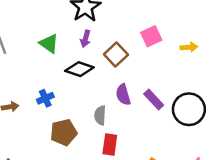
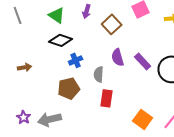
black diamond: (79, 69) -> (61, 40), moved
blue cross: (45, 98) -> (76, 60), moved

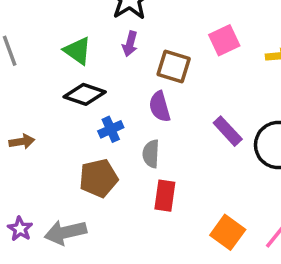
brown square: (112, 24) -> (174, 66), turned -30
purple semicircle: (118, 57) -> (160, 107), moved

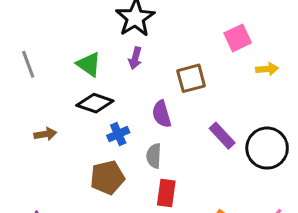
pink square: (224, 40) -> (238, 38), moved
brown square: (174, 66) -> (191, 78), moved, turned -32
brown arrow: (22, 142) -> (45, 134), moved

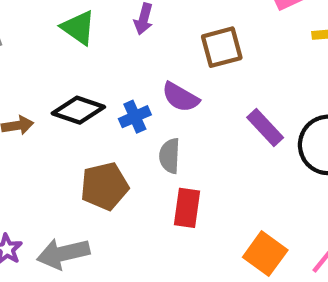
black diamond: (95, 103) -> (78, 110), moved
purple semicircle: (162, 114) -> (180, 97), turned -44
blue cross: (118, 134) -> (135, 117), moved

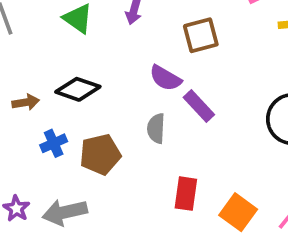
blue cross: (135, 117) -> (54, 143), moved
purple rectangle: (265, 128) -> (199, 106), moved
red rectangle: (187, 208) -> (186, 194), moved

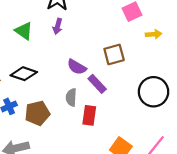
brown square: (201, 35) -> (114, 55), moved
red rectangle: (186, 194) -> (89, 115), moved

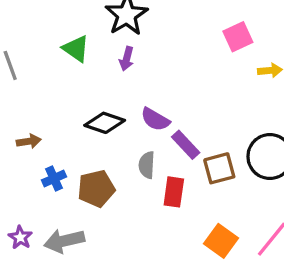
green triangle: (24, 31) -> (76, 49), moved
brown square: (114, 55) -> (219, 168), moved
black diamond: (24, 74) -> (105, 123), moved

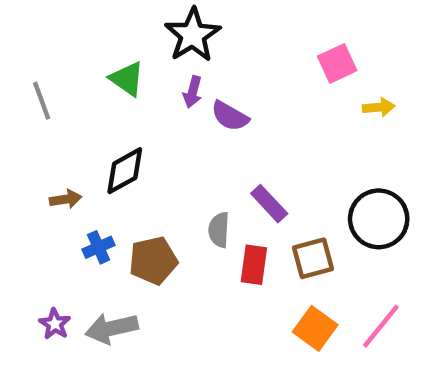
purple semicircle: (155, 119) -> (230, 116), moved
black diamond: (105, 123) -> (125, 171), moved, turned -48
brown square: (219, 168) -> (313, 258), moved

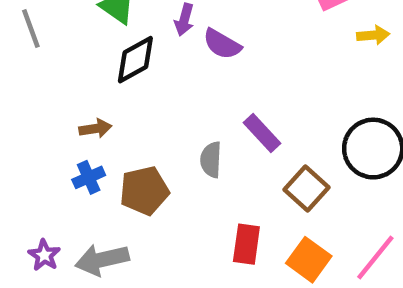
black diamond: (125, 171) -> (135, 60), moved
brown arrow: (66, 199) -> (95, 129), moved
brown square: (313, 258) -> (307, 189), turned -33
red rectangle: (254, 265) -> (246, 244), moved

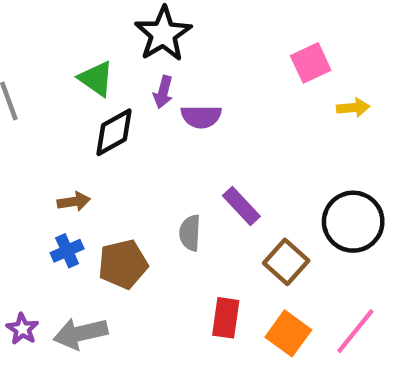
purple semicircle: (222, 44) -> (201, 117), turned -30

